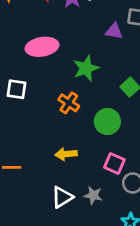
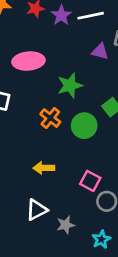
green circle: (107, 121) -> (84, 126), moved
gray star: (93, 195) -> (66, 225), moved, turned -30

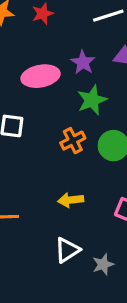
purple star: (61, 15) -> (83, 62), moved
orange cross: (50, 118) -> (73, 141), turned 30

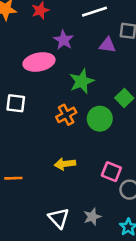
purple star: (83, 62) -> (63, 40), moved
white triangle: (67, 250) -> (59, 218), moved, turned -40

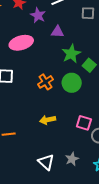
purple star: (63, 40) -> (38, 15), moved
purple triangle: (107, 45) -> (57, 32), moved
green star: (82, 81) -> (71, 54), moved

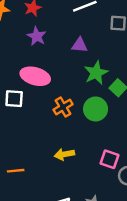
purple star: (38, 15) -> (37, 36), moved
pink ellipse: (21, 43) -> (35, 76), moved, turned 30

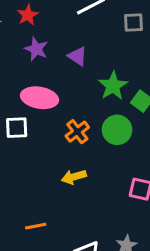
purple triangle: (80, 45) -> (77, 56), moved, turned 35
yellow arrow: (64, 154) -> (74, 177), moved
orange line: (16, 171) -> (36, 226), moved

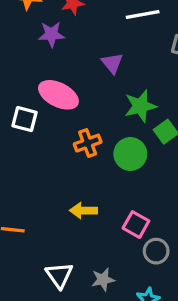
purple star: (36, 49) -> (51, 34), moved, turned 30
yellow arrow: (74, 177) -> (83, 211), moved

